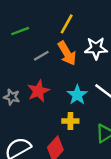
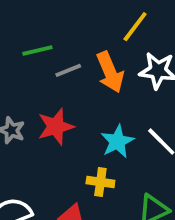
yellow line: (67, 24) -> (135, 27), moved
green line: (20, 31) -> (37, 51), moved

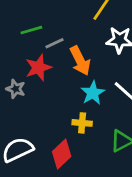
orange arrow: (110, 72) -> (80, 61), moved
red star: (56, 127) -> (38, 68), moved

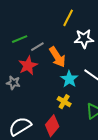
yellow cross: (82, 123) -> (64, 102), turned 32

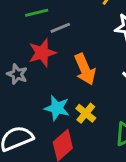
orange arrow: (57, 57) -> (85, 69), moved
cyan star: (69, 79) -> (57, 108), moved, turned -30

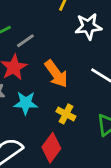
cyan star: (57, 108) -> (26, 103), moved

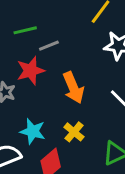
cyan star: (26, 103) -> (33, 131), moved

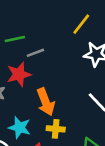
orange arrow: (73, 88) -> (46, 102), moved
yellow cross: (74, 132) -> (56, 129), turned -36

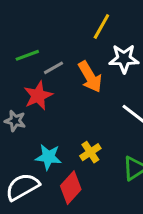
orange arrow: (46, 102) -> (90, 77), moved
yellow cross: (56, 129) -> (90, 152), turned -30

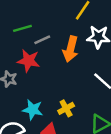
orange arrow: (90, 77) -> (71, 49), turned 40
red star: (38, 96) -> (28, 61), turned 30

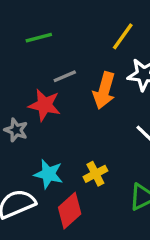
green line: (22, 28) -> (39, 38), moved

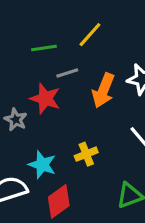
yellow line: (123, 36) -> (90, 35), moved
green line: (39, 38) -> (44, 48), moved
yellow cross: (95, 174) -> (86, 154), moved

